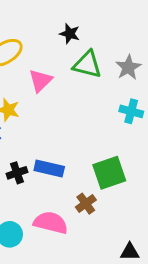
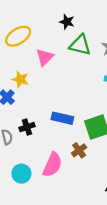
blue rectangle: (49, 168) -> (62, 118), moved
pink semicircle: (51, 223) -> (52, 165), turned 100

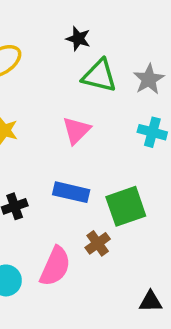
pink triangle: (45, 57) -> (76, 130), moved

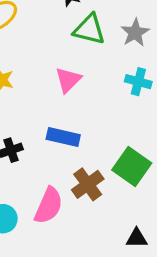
green square: (126, 206) -> (132, 166), moved, turned -36
brown cross: (98, 243) -> (88, 184), size x1.4

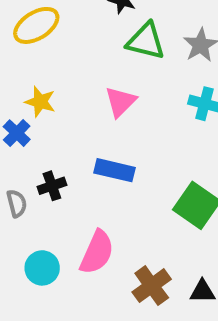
brown cross: (88, 184) -> (152, 286), moved

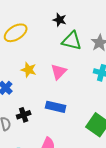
yellow star: (40, 102) -> (29, 70), moved

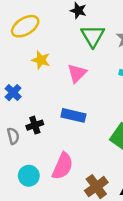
green triangle: (72, 41) -> (93, 36), turned 45
yellow star: (29, 70) -> (41, 60), moved

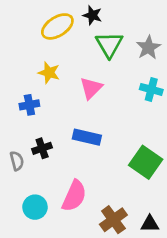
yellow ellipse: (25, 26) -> (57, 26), moved
blue cross: (13, 93) -> (29, 105), moved, turned 35

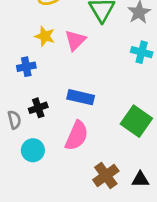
pink triangle: (91, 88) -> (75, 40), moved
pink semicircle: (74, 196) -> (77, 136), moved
cyan circle: (35, 207) -> (33, 150), moved

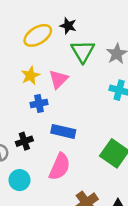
yellow star: (45, 36) -> (30, 76), turned 30
blue cross: (26, 67) -> (39, 103), moved

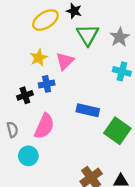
blue rectangle: (63, 131) -> (88, 110), moved
black cross: (24, 141) -> (25, 95), moved
pink semicircle: (60, 167) -> (44, 126), moved

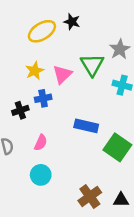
green triangle: (88, 35) -> (92, 65), moved
pink semicircle: (44, 126) -> (41, 143), size x0.6
cyan circle: (28, 156) -> (41, 175), moved

